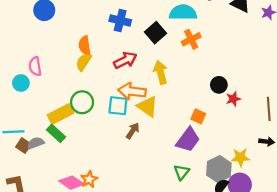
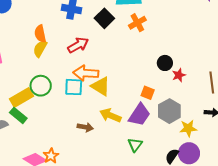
yellow arrow: (161, 72) -> (110, 115), moved, turned -50
brown arrow: (133, 131) -> (85, 127), moved, turned 70
gray hexagon: (219, 169) -> (169, 111), moved

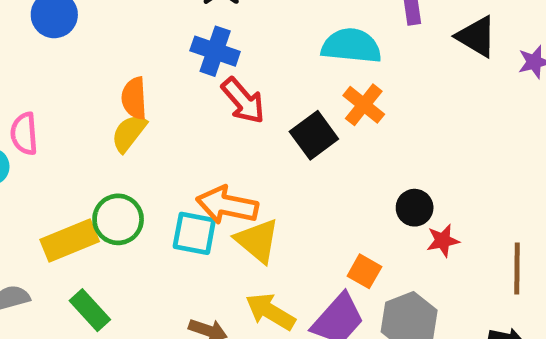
black square: (104, 18) -> (314, 135), moved
orange cross: (137, 23) -> (364, 105), turned -30
red arrow: (78, 45) -> (243, 101), moved, turned 70
green rectangle: (18, 115) -> (90, 310), moved

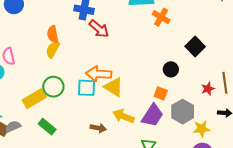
orange cross: (364, 105) -> (161, 17), moved
black square: (314, 135) -> (195, 47), moved
black circle: (415, 208) -> (171, 69), moved
red star: (443, 241) -> (208, 89), moved

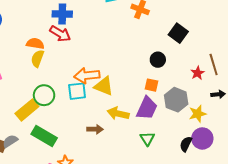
red arrow: (99, 29) -> (60, 34), moved
orange semicircle: (53, 34) -> (35, 44), turned 120
green rectangle: (47, 127) -> (44, 136), size x1.4

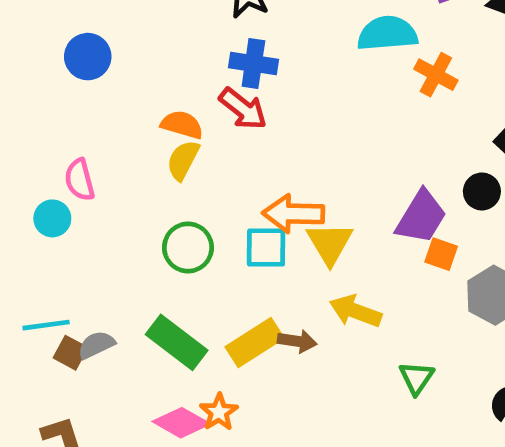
black circle: (158, 60) -> (482, 191), moved
yellow triangle: (104, 86) -> (330, 243), turned 30
purple trapezoid: (147, 108) -> (421, 217), moved
yellow rectangle: (27, 110) -> (255, 342), moved

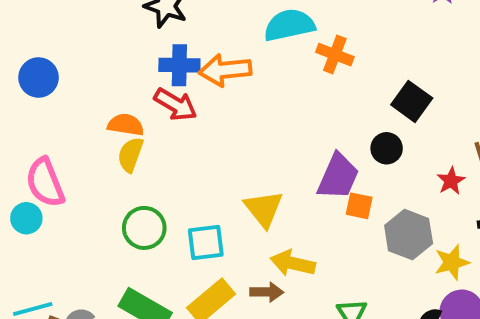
pink semicircle: (80, 180) -> (45, 183), size x1.4
orange arrow: (293, 214) -> (225, 70), moved
cyan square: (266, 248) -> (206, 243), moved
brown arrow: (297, 341) -> (267, 292), moved

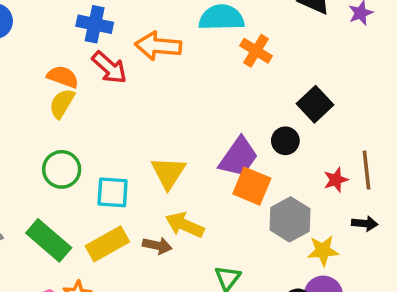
blue cross: (179, 65) -> (95, 24), moved
orange square: (359, 206) -> (252, 186), size x1.5

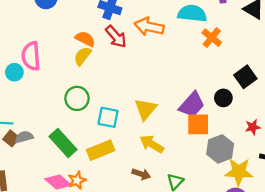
orange square: (252, 186) -> (198, 124), turned -30
brown arrow: (157, 245) -> (141, 174), moved
yellow star: (323, 251) -> (239, 172), size x1.4

